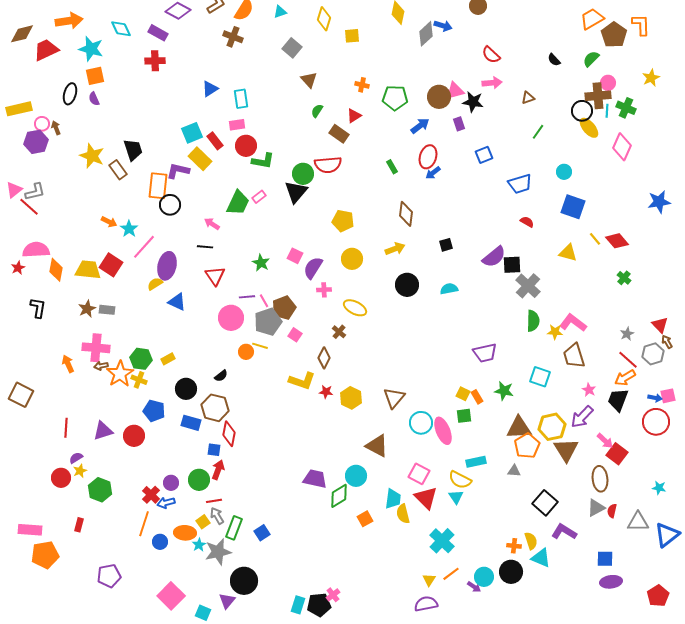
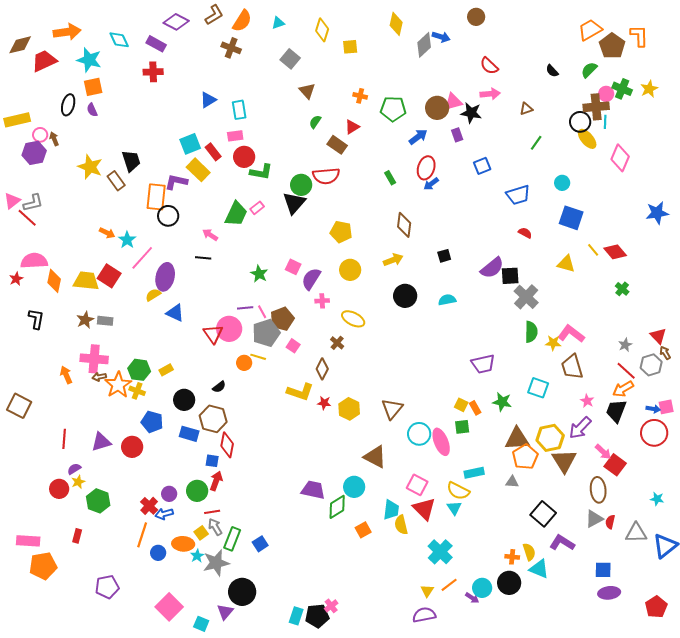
green cross: (626, 108) -> (622, 89), moved
red triangle: (215, 276) -> (213, 334), moved

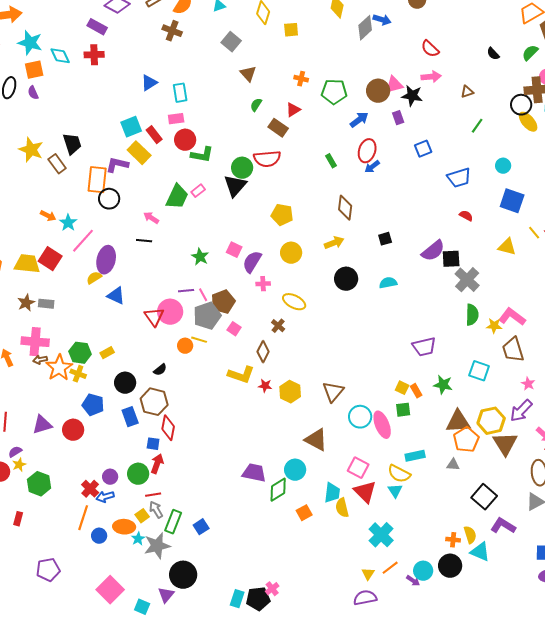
cyan diamond: (119, 40) -> (60, 56), moved
blue rectangle: (189, 434) -> (130, 417), turned 54

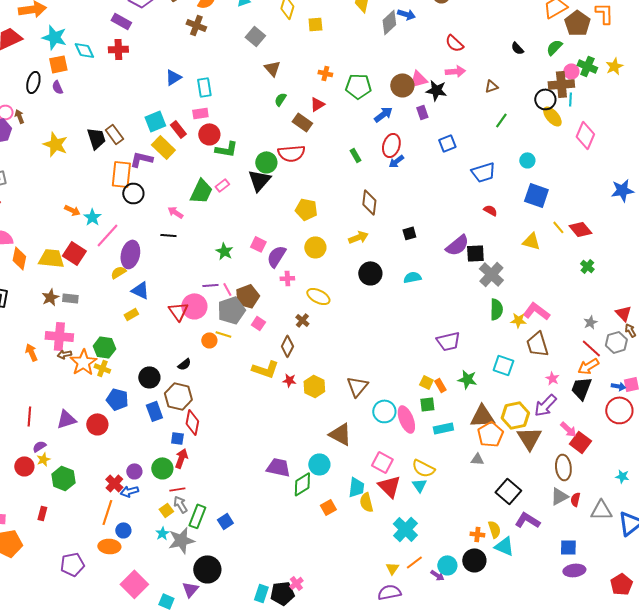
brown rectangle: (57, 164) -> (114, 134), moved
yellow rectangle: (107, 353) -> (131, 314), moved
cyan rectangle: (415, 456) -> (443, 428), moved
orange ellipse: (124, 527) -> (109, 546), moved

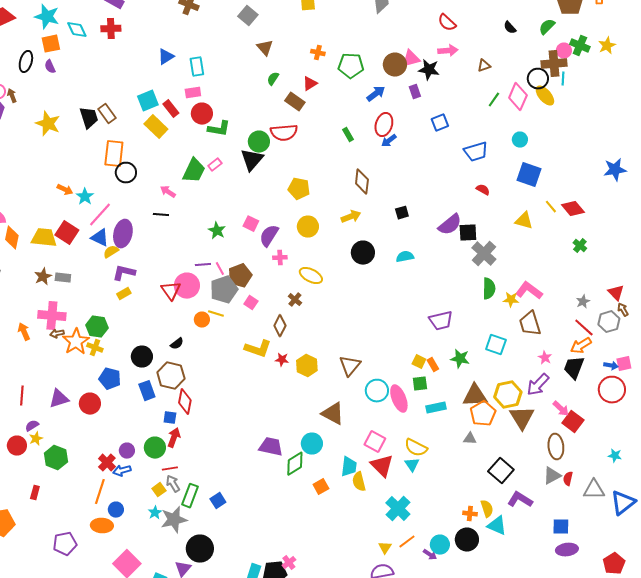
pink diamond: (585, 135) -> (518, 97), moved
purple L-shape: (141, 159) -> (124, 273), moved
blue triangle: (140, 290) -> (100, 238), moved

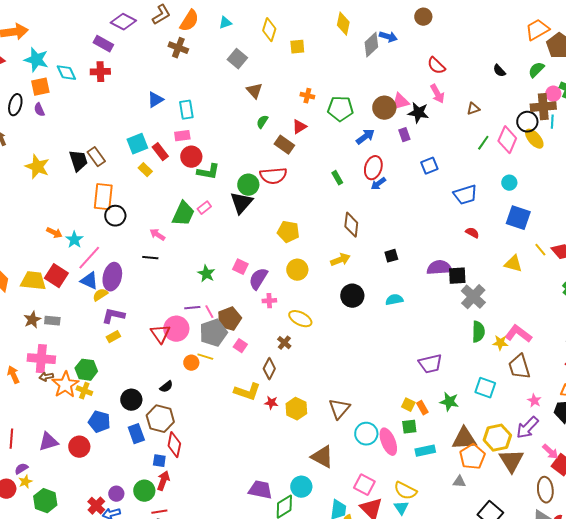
pink arrow: (448, 51) -> (437, 94), turned 66
yellow rectangle: (156, 127) -> (145, 170), size x0.6
purple semicircle: (450, 225) -> (439, 268), turned -145

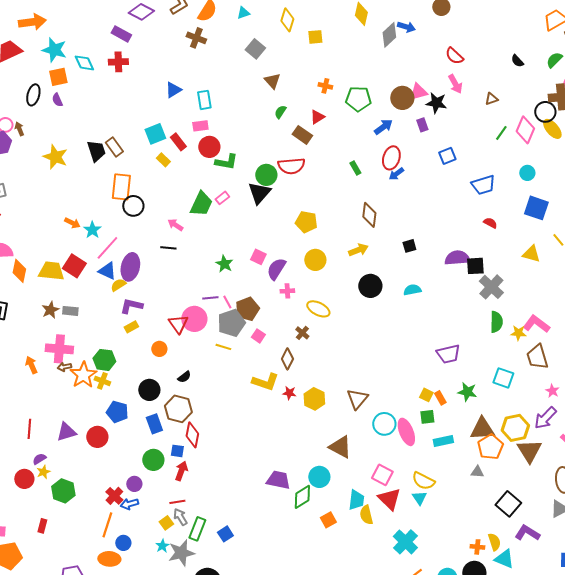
orange circle: (191, 363) -> (159, 349), moved
green circle: (144, 491) -> (153, 460), moved

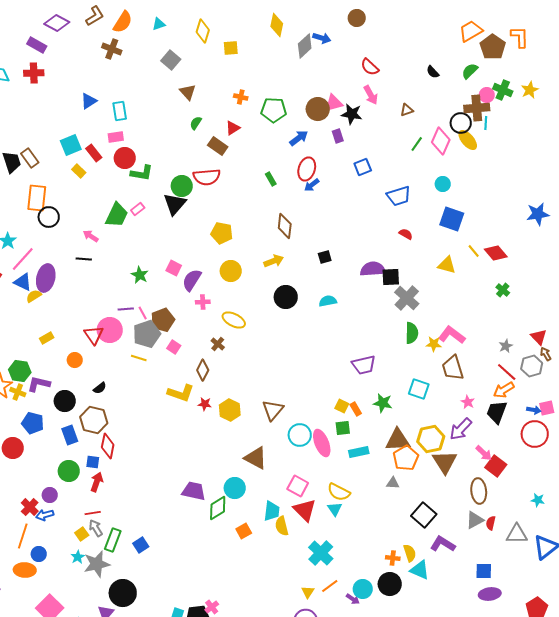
purple L-shape: (131, 306) -> (39, 384), moved

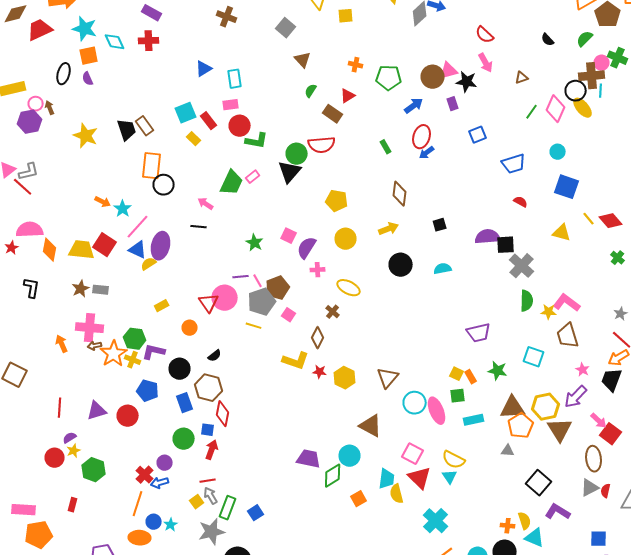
cyan star: (78, 557) -> (171, 525), moved

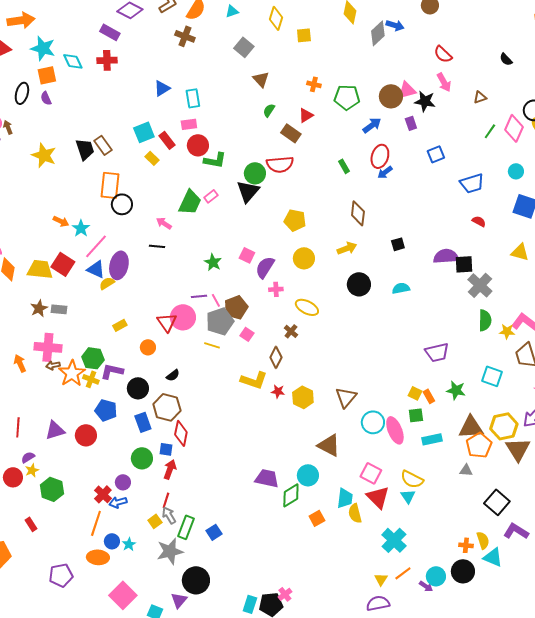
red line: (208, 481) -> (166, 500), turned -63
red rectangle: (73, 505) -> (31, 524), turned -48

